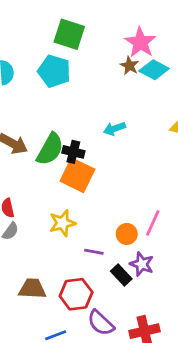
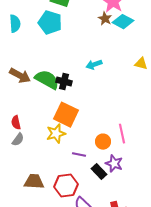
green semicircle: (50, 149) -> (47, 80), turned -90
orange square: (77, 175) -> (66, 115), moved
pink line: (153, 223) -> (122, 134), turned -36

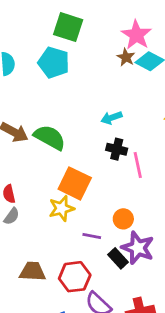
black cross: (64, 82) -> (117, 149), moved
pink line: (122, 134) -> (138, 165), moved
purple star: (114, 164) -> (138, 248), size x1.4

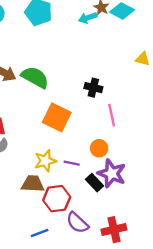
cyan arrow: (111, 118) -> (88, 18), moved
pink line: (138, 165) -> (112, 115), moved
yellow star: (62, 208) -> (45, 161), moved
brown trapezoid: (33, 271) -> (33, 184), moved

